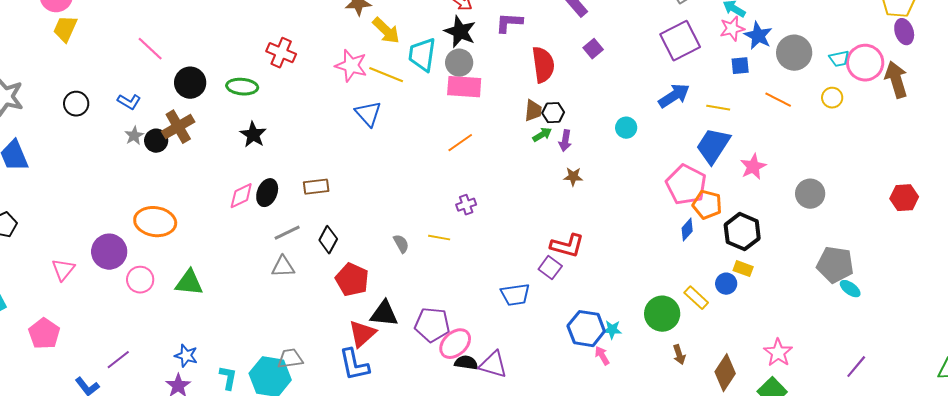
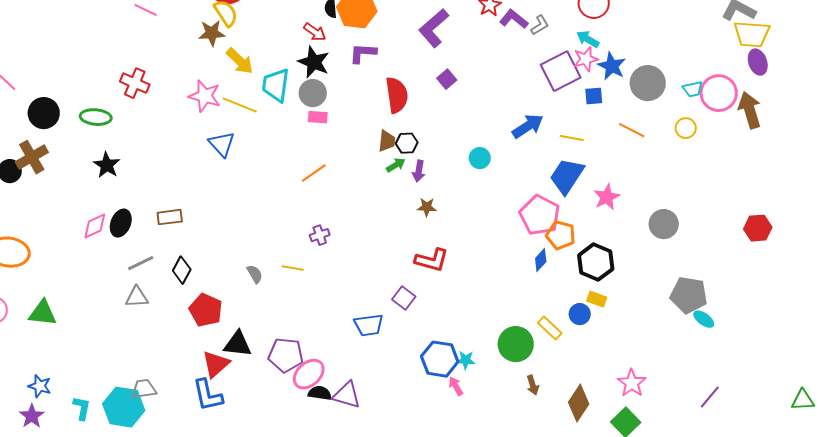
purple square: (680, 41) -> (561, 71), moved
pink rectangle: (464, 87) -> (318, 117), size x0.6
red L-shape: (567, 246) -> (432, 260), moved

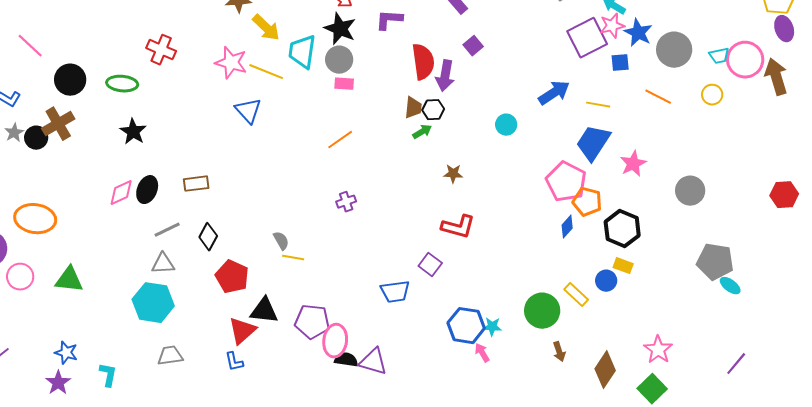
purple arrow: (419, 171) -> (445, 76), moved, size x1.4
yellow line: (293, 268) -> (293, 258), moved
pink ellipse: (309, 374) -> (335, 341), turned -40
blue L-shape: (208, 395) -> (234, 362), size x0.6
cyan hexagon: (124, 407) -> (153, 303), moved

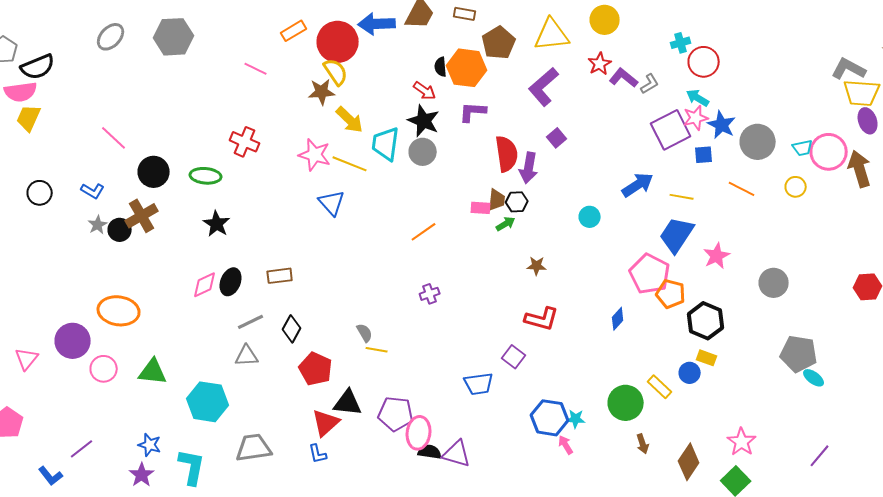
pink rectangle: (344, 84) -> (481, 208), moved
blue diamond: (567, 227) -> (618, 319), moved
cyan hexagon: (153, 303) -> (208, 402), moved
gray trapezoid: (170, 356) -> (254, 448), size x1.4
cyan L-shape: (108, 375) -> (192, 467), size x1.5

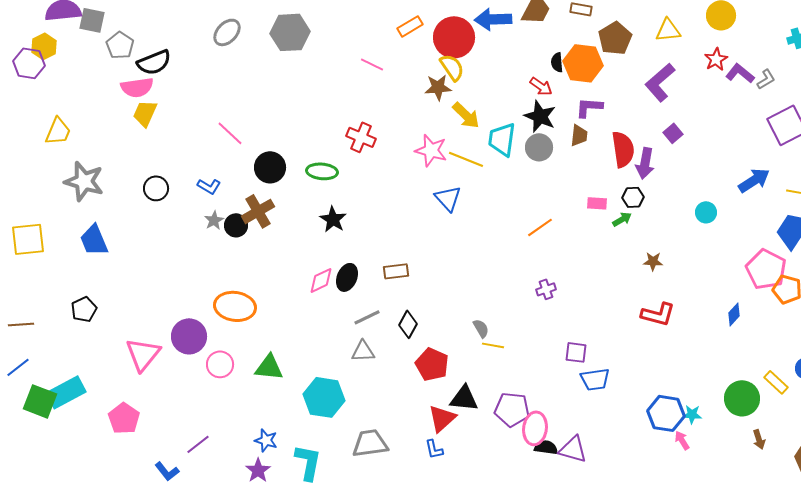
yellow triangle: (552, 35) -> (668, 30), size x0.7
brown trapezoid: (497, 200) -> (579, 135), moved
purple square: (514, 357) -> (576, 352), moved, turned -30
pink triangle: (27, 359) -> (143, 354), size x1.5

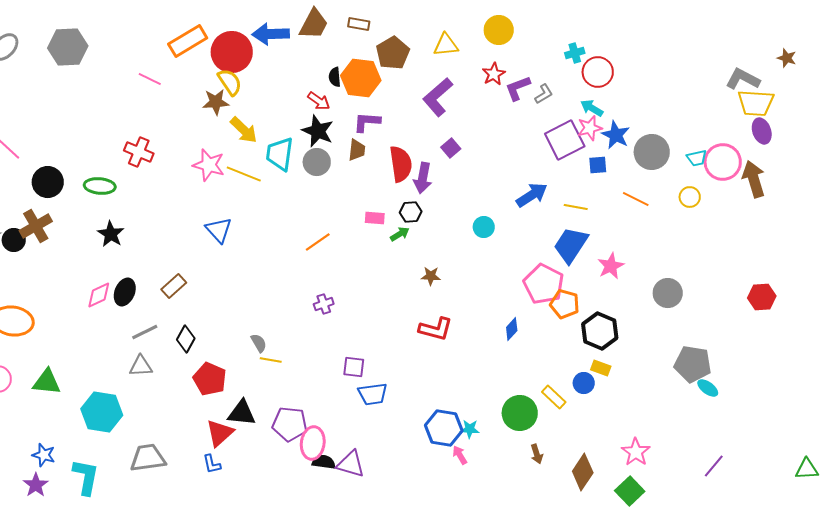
orange rectangle: (410, 26) -> (188, 41), size x1.5
purple L-shape: (740, 73) -> (518, 88), turned -60
blue triangle: (448, 198) -> (219, 230), moved
brown rectangle: (396, 271) -> (174, 286), turned -35

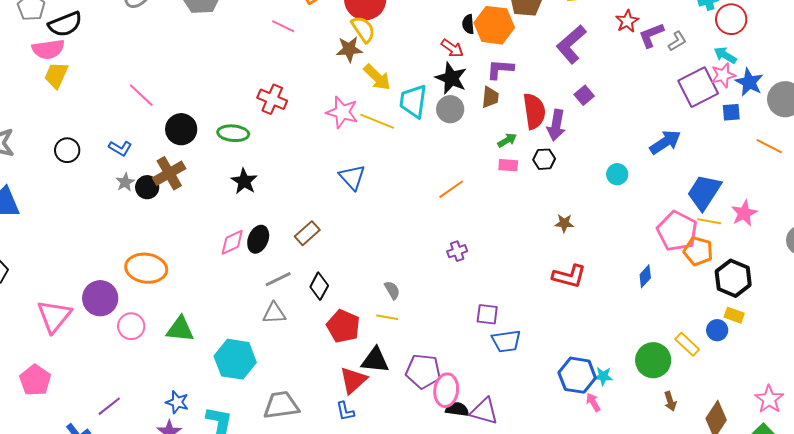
yellow line: (576, 207) -> (709, 221), moved
green arrow: (400, 234) -> (507, 140), moved
yellow line: (271, 360) -> (387, 317), moved

